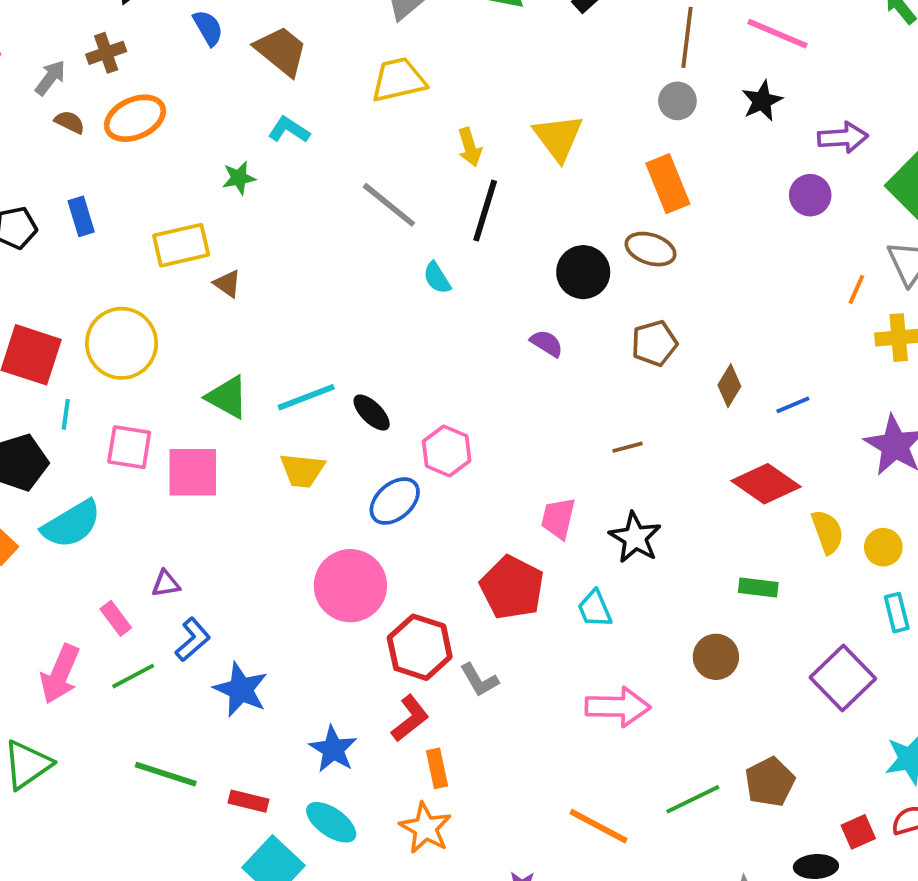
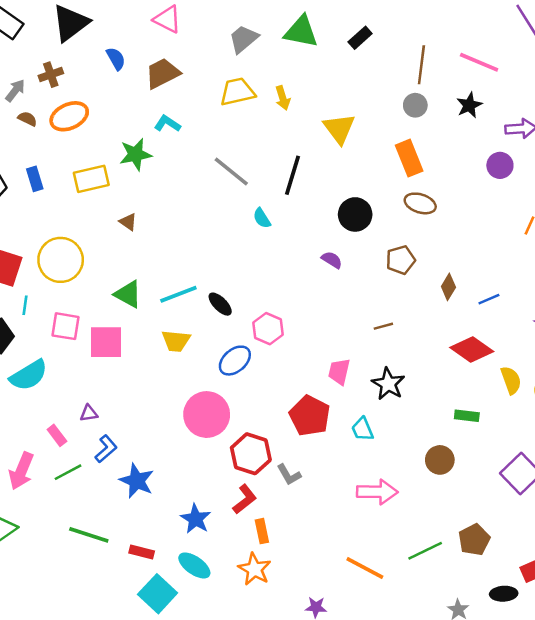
brown trapezoid: (281, 51) -> (162, 73), turned -66
yellow arrow: (470, 147) -> (283, 98), moved
green star: (239, 178) -> (135, 154), size x1.5
yellow rectangle: (181, 245) -> (91, 179), moved
brown ellipse: (651, 249) -> (420, 203), moved

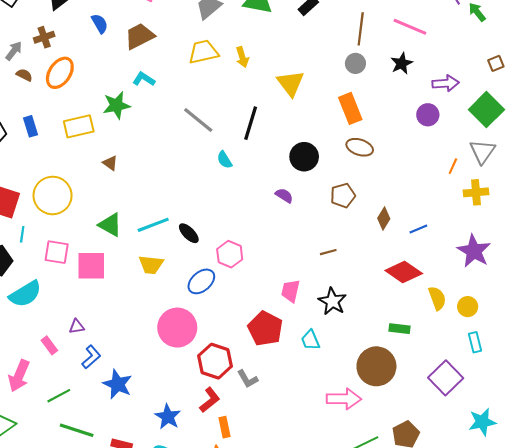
orange ellipse: (69, 116) -> (60, 73), turned -32
brown circle: (440, 460) -> (376, 366), size x1.6
green line: (68, 472) -> (59, 396), moved
pink arrow: (377, 492) -> (344, 399), moved

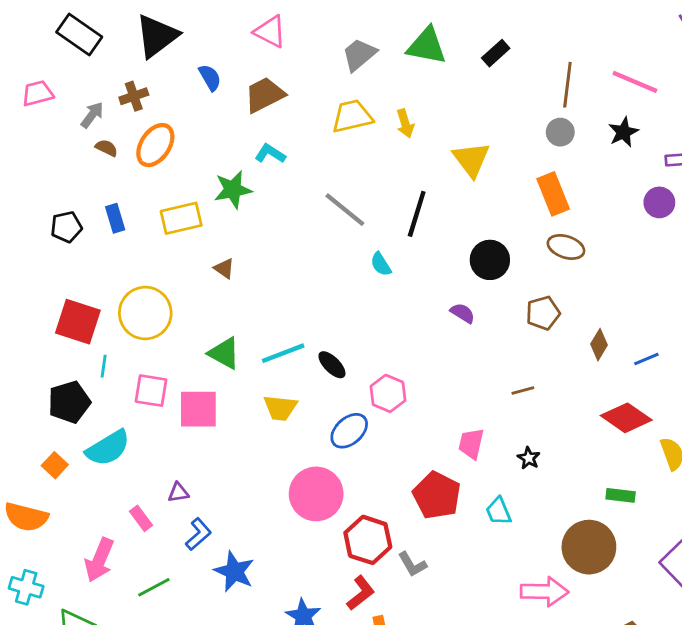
black star: (332, 301) -> (529, 458), size x0.6

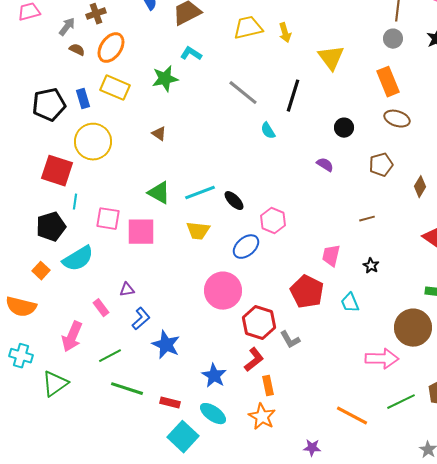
yellow rectangle: (181, 218) -> (115, 88), moved, turned 36
black pentagon: (66, 227) -> (49, 105), size x1.5
black circle: (490, 260) -> (344, 128), size x0.7
yellow circle: (145, 313) -> (93, 142), moved

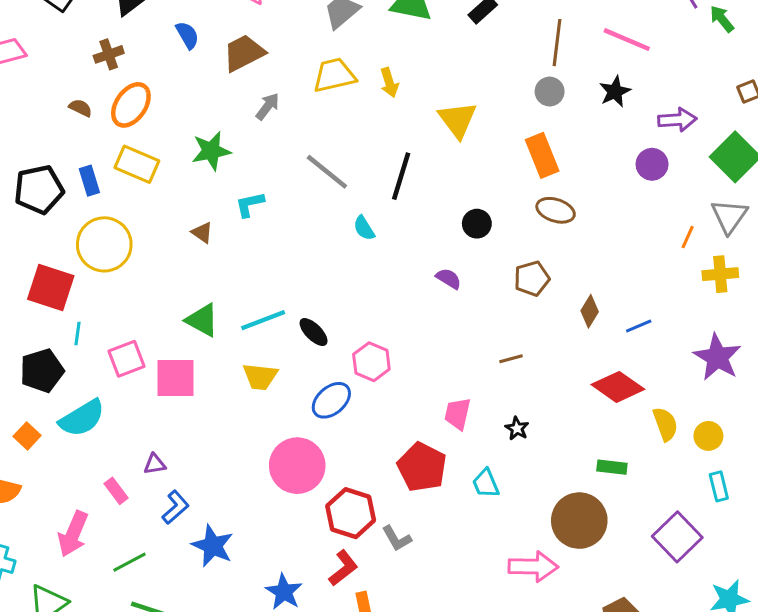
gray arrow: (67, 27) -> (268, 106), moved
cyan L-shape: (191, 54) -> (250, 204), moved, turned -45
pink square: (108, 219) -> (127, 359), turned -30

